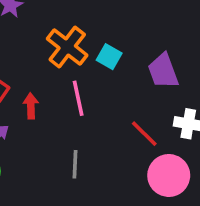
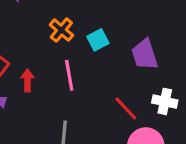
orange cross: (67, 47) -> (61, 30), size x0.7
cyan square: (109, 57) -> (98, 40), turned 30

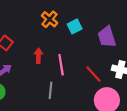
pink line: (69, 75) -> (61, 65), moved
red arrow: (27, 80) -> (38, 56), moved

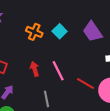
red line: (93, 74) -> (85, 84), moved
gray line: (51, 90) -> (47, 99), moved

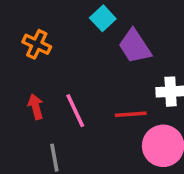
cyan square: (60, 31) -> (103, 18), moved
red line: (85, 84) -> (131, 114), moved, turned -36

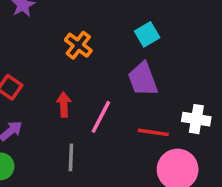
purple trapezoid: (135, 46) -> (143, 79), moved
pink line: (75, 111) -> (101, 117), turned 40

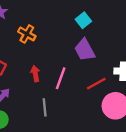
orange cross: (78, 45) -> (27, 34), moved
red line: (153, 132) -> (96, 84), turned -30

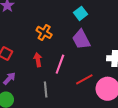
orange cross: (27, 34) -> (44, 32), moved
red line: (96, 84) -> (84, 79), moved

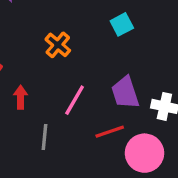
purple trapezoid: (81, 39) -> (125, 93), moved
red arrow: (38, 60) -> (21, 97), moved

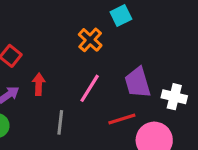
cyan square: (122, 24) -> (121, 15), moved
orange cross: (58, 45) -> (90, 40), moved

